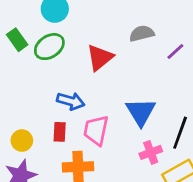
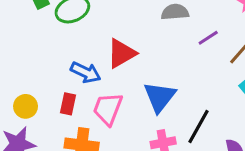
red triangle: (100, 58) -> (121, 53), moved

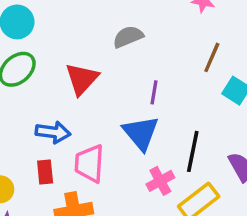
purple line: (208, 38) -> (154, 92), moved, turned -30
red triangle: (121, 53) -> (82, 79), moved

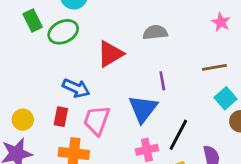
brown line: (212, 57) -> (214, 67), turned 40
purple line: (154, 92) -> (162, 81), turned -36

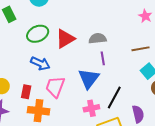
green ellipse: (63, 32) -> (38, 34), moved
gray semicircle: (155, 32) -> (98, 38), moved
red rectangle: (61, 117) -> (26, 92), moved

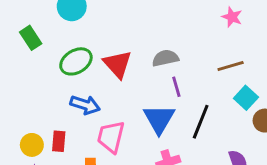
red triangle: (65, 39) -> (118, 64), turned -35
red rectangle: (26, 92) -> (59, 141), moved
black line: (114, 97) -> (201, 122), moved

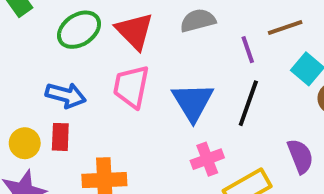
purple line: (176, 87) -> (248, 50), moved
blue arrow: (85, 105) -> (66, 95), moved
pink trapezoid: (111, 137) -> (131, 87), moved

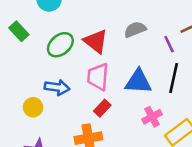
blue triangle: (193, 102) -> (138, 82), turned -48
red rectangle: (60, 137) -> (102, 108), moved, turned 48
yellow circle: (25, 143) -> (33, 107), moved

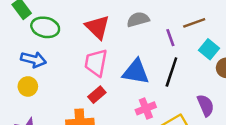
green ellipse: (60, 45) -> (45, 27), moved, turned 48
blue arrow: (57, 87) -> (33, 60), moved

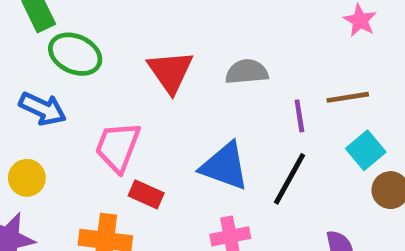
pink trapezoid: (96, 63) -> (118, 147), moved
yellow circle: (28, 86) -> (27, 178), moved
red rectangle: (97, 95) -> (146, 194), turned 54

